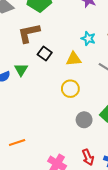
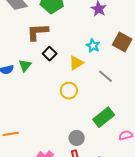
yellow triangle: (74, 59) -> (76, 63), turned -35
gray circle: (84, 120) -> (77, 138), moved

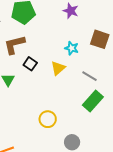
yellow circle: (69, 91) -> (48, 119), moved
green rectangle: (104, 117) -> (93, 101), moved

